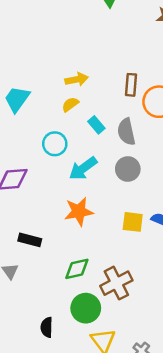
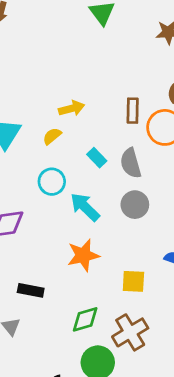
yellow semicircle: (70, 104) -> (52, 136), moved
cyan arrow: (83, 168) -> (85, 207), turned 84
yellow square: (133, 222) -> (133, 281), moved

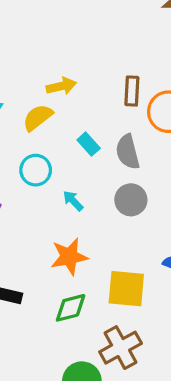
yellow semicircle: (52, 136) -> (38, 117), size x1.4
cyan arrow: (85, 207) -> (73, 201), size x0.6
yellow square: (133, 281) -> (126, 289), size x1.4
green diamond: (85, 319) -> (71, 308), moved

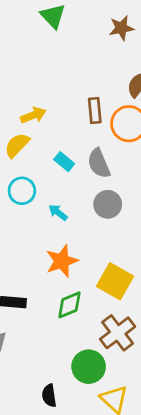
yellow square: (126, 289) -> (115, 281), turned 33

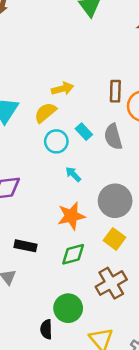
cyan circle: (22, 191) -> (56, 141), moved
gray circle: (108, 204) -> (115, 201), moved, size x1.4
yellow square: (115, 281) -> (115, 239), size x0.7
green circle: (89, 367) -> (68, 308), moved

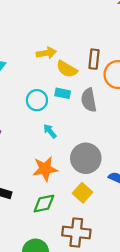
yellow semicircle: (45, 113) -> (67, 69), moved, turned -115
cyan rectangle: (84, 132) -> (63, 93), turned -40
brown cross: (111, 283) -> (76, 232), turned 32

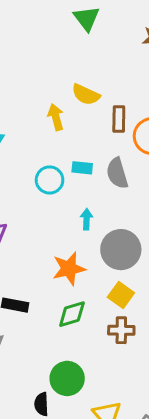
yellow arrow: (46, 53) -> (56, 117), turned -90
yellow semicircle: (67, 69) -> (86, 95), moved
cyan arrow: (50, 131) -> (87, 219), moved, turned 48
brown cross: (76, 232) -> (121, 330), moved, size x0.7

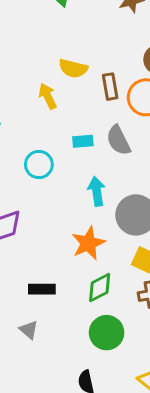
cyan circle: (50, 180) -> (39, 165), moved
cyan arrow: (87, 219) -> (97, 191), size x1.4
green circle: (67, 378) -> (107, 333), moved

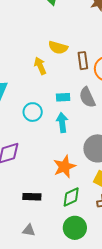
cyan arrow: (97, 191) -> (62, 123), moved
gray triangle: (29, 330) -> (29, 230), moved, turned -32

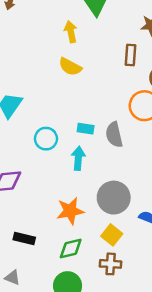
yellow semicircle: (58, 47) -> (70, 67), moved
brown rectangle: (83, 61) -> (130, 55), moved
yellow arrow: (40, 66) -> (71, 32), moved

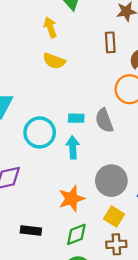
cyan circle: (46, 139) -> (40, 132), size x1.4

